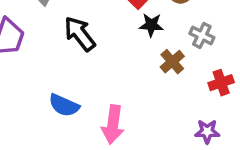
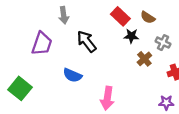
blue semicircle: (64, 105) -> (72, 75), moved

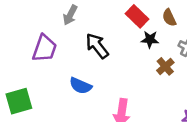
gray arrow: (64, 15) -> (70, 15), turned 35
brown semicircle: (148, 17) -> (169, 18), turned 32
green square: (20, 88) -> (19, 101), turned 35

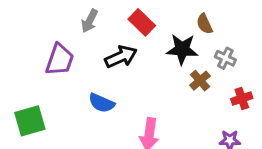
red rectangle: (137, 16) -> (142, 22), moved
black star: (150, 39) -> (182, 49), size x1.5
black arrow: (97, 46) -> (121, 57), turned 104

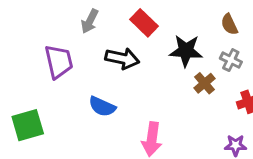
brown semicircle: (204, 24) -> (229, 24), moved
black arrow: (121, 57) -> (122, 58), turned 36
purple trapezoid: (60, 60) -> (59, 62), turned -32

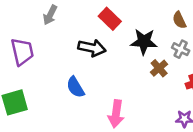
gray arrow: (90, 21) -> (50, 15), moved
purple trapezoid: (59, 62) -> (22, 52), moved
blue semicircle: (102, 107) -> (75, 87), turned 35

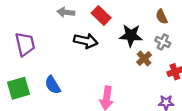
gray arrow: (50, 15) -> (66, 12), moved, turned 70
blue semicircle: (75, 87) -> (53, 85), moved

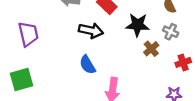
blue semicircle: (53, 85) -> (88, 65), moved

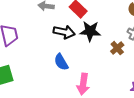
black star: (138, 25) -> (90, 31), moved

